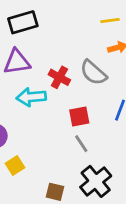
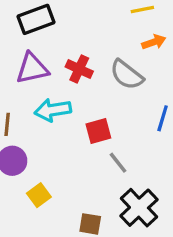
red cross: (59, 77) -> (79, 69), moved
red square: (79, 116) -> (98, 131), moved

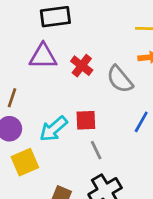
cyan arrow: (53, 110) -> (53, 129), moved, turned -44
yellow square: (39, 195) -> (25, 162), size x1.4

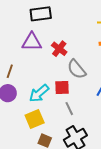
gray semicircle: (120, 79) -> (77, 69), moved
yellow square: (25, 162) -> (35, 119), moved

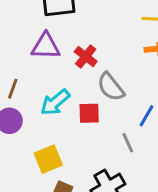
cyan arrow: (39, 93) -> (55, 102), moved
gray line: (69, 109) -> (128, 143), moved

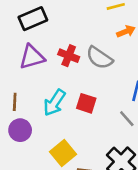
gray semicircle: (111, 87) -> (99, 58), moved
red square: (89, 113) -> (86, 103), turned 36

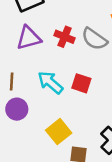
cyan arrow: (54, 103) -> (50, 82), turned 96

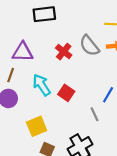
purple triangle: (29, 38) -> (23, 52), moved
gray semicircle: (94, 39) -> (89, 46), moved

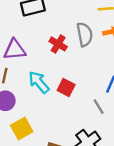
gray semicircle: (89, 46) -> (85, 34), turned -145
yellow square: (37, 126) -> (22, 129), moved

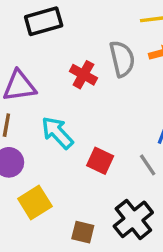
red square: (66, 88) -> (100, 161), moved

